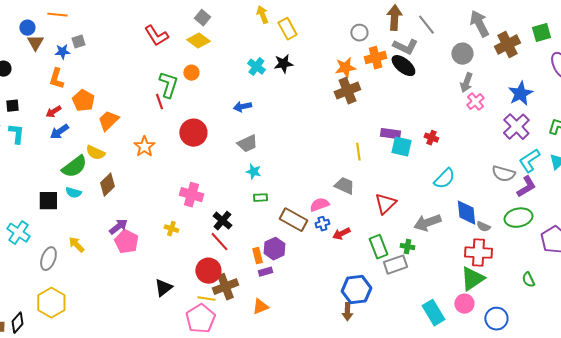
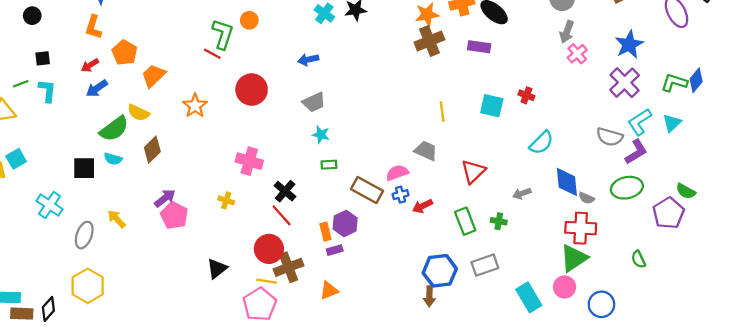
red line: (159, 102) -> (212, 54), turned -42
purple rectangle: (390, 134) -> (479, 47), moved
gray arrow: (427, 223) -> (522, 193), size x0.6
gray rectangle: (395, 265) -> (485, 265), moved

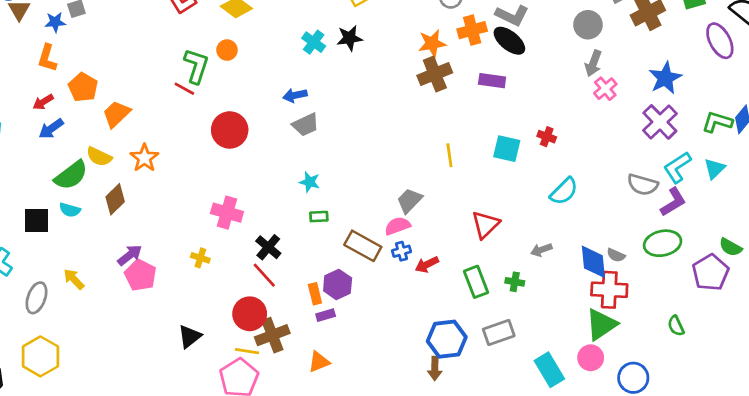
gray trapezoid: (314, 102) -> (306, 125), moved
orange star: (195, 106) -> (144, 158), moved
gray trapezoid: (426, 151) -> (409, 201), moved, turned -70
blue diamond: (567, 182) -> (593, 262), moved

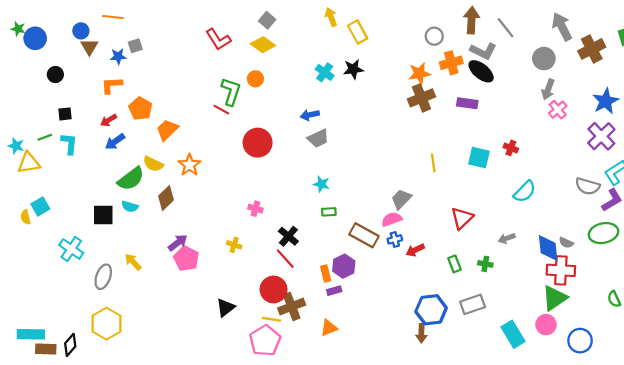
orange L-shape: (47, 58) -> (112, 85), turned 70
pink cross: (227, 213) -> (255, 209), size x0.6
green rectangle: (476, 282) -> (454, 264), size x0.7

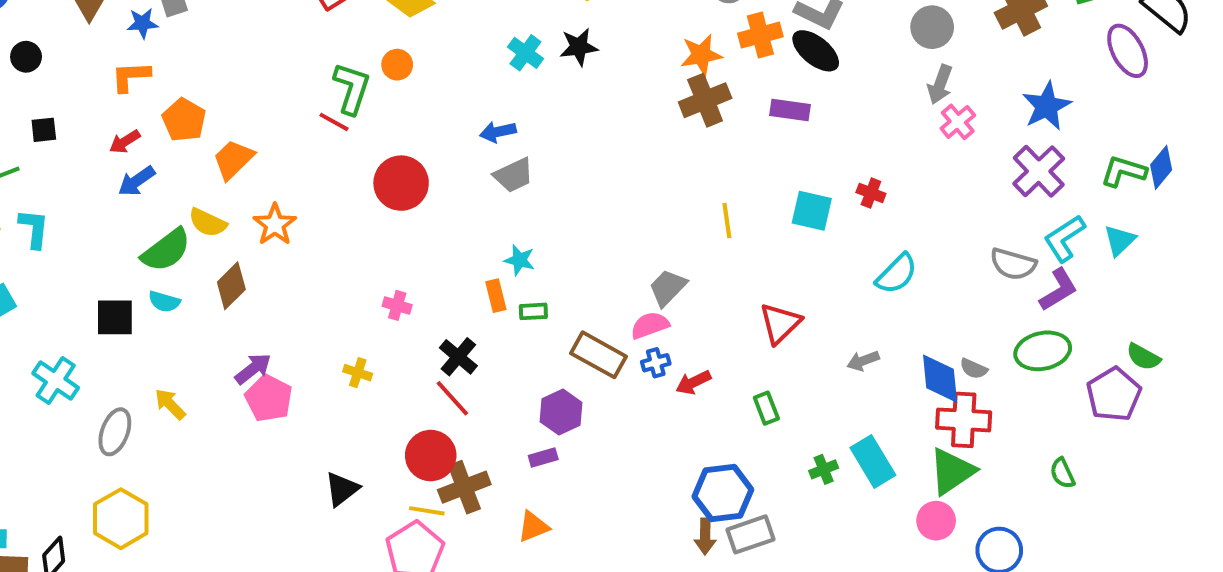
cyan L-shape: (69, 144) -> (34, 228), moved
green cross: (485, 264) -> (824, 469), moved, turned -32
orange rectangle: (326, 274) -> (496, 296), moved
gray rectangle: (473, 304) -> (751, 534), moved
cyan rectangle: (513, 334) -> (873, 461), moved

